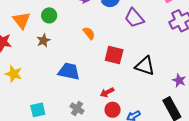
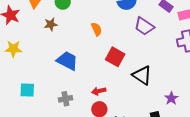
purple trapezoid: (134, 18) -> (144, 26), turned -30
yellow star: (14, 74) -> (13, 49), turned -30
gray cross: (77, 109) -> (65, 99), turned 32

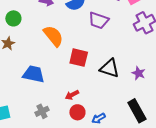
orange semicircle: (97, 29) -> (53, 36), size x1.6
purple star: (171, 98) -> (139, 73), moved

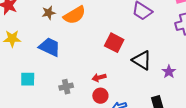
orange semicircle: (53, 36) -> (75, 15), moved, turned 85
blue trapezoid: (34, 74) -> (50, 47), moved

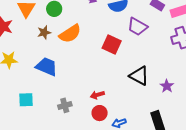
red square: (114, 43) -> (112, 45), moved

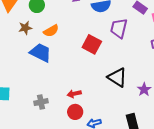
purple trapezoid: (137, 27) -> (119, 28), turned 70
orange semicircle: (70, 34) -> (51, 31), size x0.7
blue trapezoid: (47, 67) -> (41, 53), moved

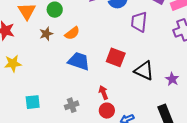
red square: (92, 44) -> (116, 57), moved
blue trapezoid: (41, 53) -> (79, 61), moved
red arrow: (74, 94) -> (103, 93), turned 88

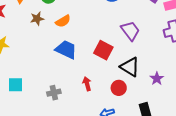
purple trapezoid: (139, 22) -> (130, 31), moved, turned 130
red circle: (107, 111) -> (119, 88), moved

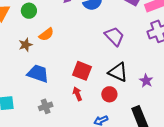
brown star: (37, 19) -> (26, 45), moved
blue trapezoid: (66, 50) -> (38, 74), moved
red square: (103, 50) -> (82, 71), moved

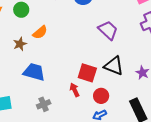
red square: (82, 71) -> (87, 73), moved
red circle: (109, 94) -> (101, 96), moved

